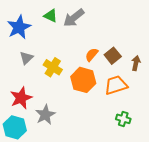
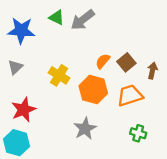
blue star: (19, 27) -> (21, 30), turned 30
gray triangle: (26, 58) -> (15, 67), moved
gray star: (45, 115) -> (85, 129), moved

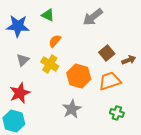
gray arrow: (83, 20) -> (93, 17), moved
orange semicircle: (103, 61) -> (55, 41), moved
gray triangle: (15, 67) -> (23, 60), moved
brown arrow: (152, 71) -> (129, 60), turned 56

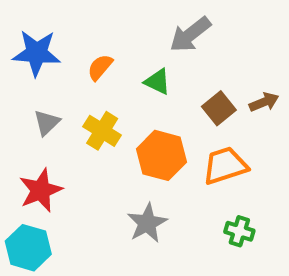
green triangle: (48, 15) -> (157, 82), moved
orange semicircle: (55, 41) -> (100, 67), moved
brown arrow: (129, 60) -> (264, 102), moved

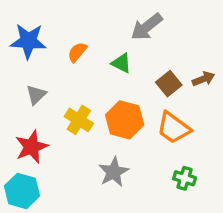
yellow cross: (102, 131) -> (79, 120), moved
orange trapezoid: (225, 166) -> (173, 128), turned -126

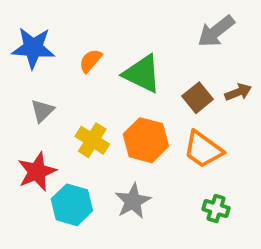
gray arrow: (147, 27) -> (216, 31), moved
green triangle: (121, 63) -> (142, 74), size x1.6
cyan hexagon: (22, 191) -> (72, 205), moved

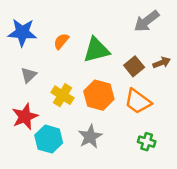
green triangle: (142, 74) -> (96, 50), turned -40

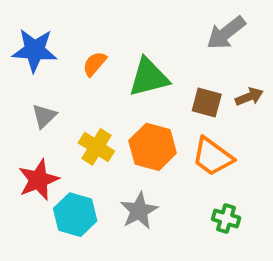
brown square: (134, 66) -> (207, 102), turned -36

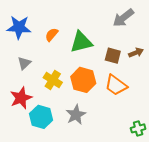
green cross: (226, 218) -> (138, 128), moved, turned -32

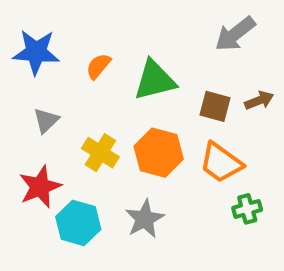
green cross: (138, 128) -> (247, 209), moved

